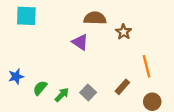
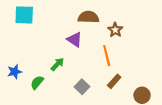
orange line: (146, 66) -> (107, 56), moved
green arrow: (62, 95) -> (57, 64), moved

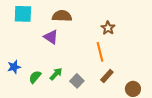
brown semicircle: (88, 17) -> (62, 16), moved
purple triangle: (75, 40) -> (51, 37), moved
green arrow: (57, 64) -> (56, 74), moved

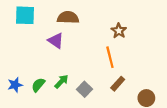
blue star: (14, 67) -> (15, 85), moved

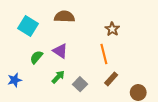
cyan square: (25, 15) -> (28, 26), moved, turned 30
purple triangle: (56, 41) -> (60, 51), moved
green semicircle: (38, 85) -> (36, 57), moved

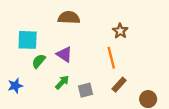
cyan square: (28, 26) -> (28, 40), moved, turned -30
gray square: (80, 84) -> (86, 90), turned 32

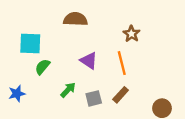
purple triangle: (64, 54) -> (89, 61), moved
brown rectangle: (119, 85) -> (121, 95), moved

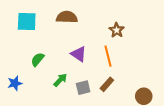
cyan square: (30, 44) -> (27, 21), moved

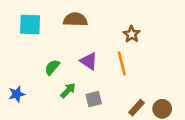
green semicircle: (38, 59) -> (52, 67), moved
brown rectangle: (107, 84) -> (136, 108), moved

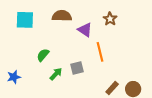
brown star: (132, 34) -> (110, 19), moved
purple triangle: (89, 61) -> (85, 30), moved
gray square: (94, 99) -> (77, 68), moved

